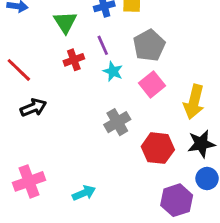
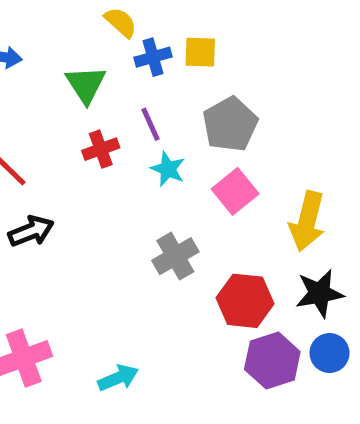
purple hexagon: (177, 200) -> (272, 360), moved

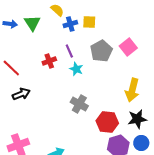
green triangle: (86, 84) -> (32, 23), moved
pink square: (235, 191) -> (128, 47), moved
gray cross: (175, 256) -> (79, 104), turned -30

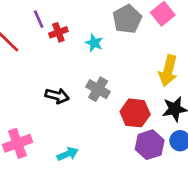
purple line: (69, 51) -> (39, 19), moved
black arrow: (21, 94) -> (57, 96), moved, turned 36

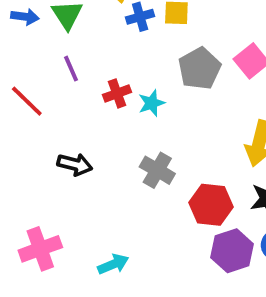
red cross: (58, 32) -> (117, 93), moved
cyan star: (94, 43) -> (152, 103), turned 30
black arrow: (57, 96) -> (75, 164), moved

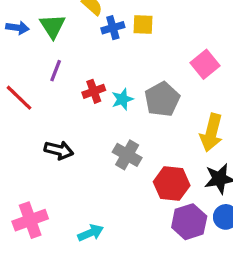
purple line: (71, 69) -> (56, 71), turned 45
gray pentagon: (199, 69) -> (162, 99), moved

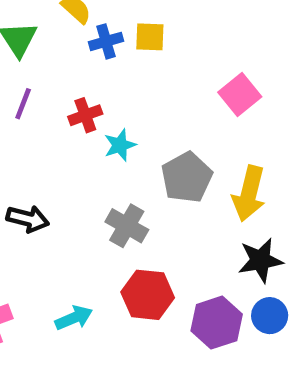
red cross: (94, 91) -> (85, 115), moved
gray pentagon: (162, 99) -> (187, 177), moved
red hexagon: (172, 184) -> (148, 295), moved
cyan arrow: (91, 233) -> (74, 318), moved

